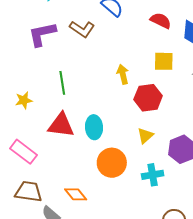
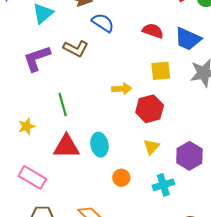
yellow arrow: (123, 74) -> (122, 89), turned 108
orange circle: (112, 163) -> (121, 178), size x0.6

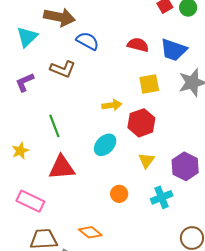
purple L-shape: (37, 58) -> (25, 82), size x0.7
cyan ellipse: (99, 145) -> (105, 145), moved, turned 60

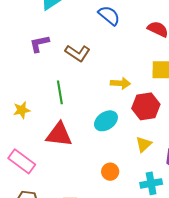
brown L-shape: (63, 69) -> (78, 53), moved

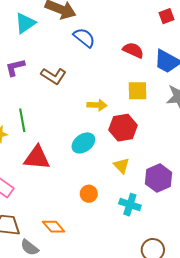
green line: (60, 92) -> (22, 120), moved
yellow triangle: (144, 144) -> (121, 166), turned -30
cyan cross: (151, 183) -> (130, 205), turned 30

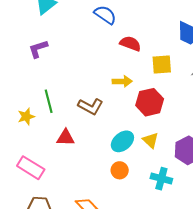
red semicircle: (133, 50) -> (130, 44), moved
brown L-shape: (53, 76) -> (90, 106), moved
cyan ellipse: (83, 143) -> (122, 141), moved
red triangle: (37, 158) -> (66, 138), size x0.7

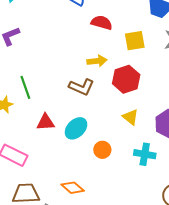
brown L-shape: (90, 106) -> (81, 87), moved
cyan ellipse: (122, 141) -> (76, 128), moved

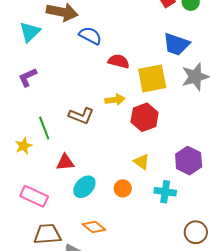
yellow square: (135, 41) -> (152, 78), size x1.4
brown L-shape: (81, 87) -> (81, 116), moved
yellow triangle: (130, 117) -> (141, 162), moved
cyan ellipse: (76, 128) -> (84, 187), moved

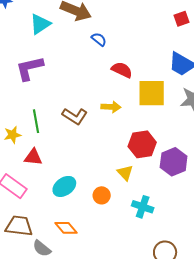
blue semicircle: (90, 36) -> (99, 39), size x0.7
purple L-shape: (28, 77) -> (30, 68), size x1.4
red hexagon: (145, 117) -> (142, 144), moved
purple hexagon: (189, 161) -> (174, 162), moved
red triangle: (65, 162) -> (33, 157), moved

